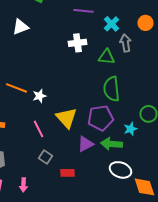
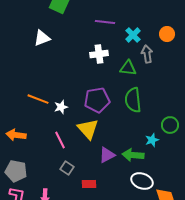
purple pentagon: (100, 118) -> (97, 100), moved

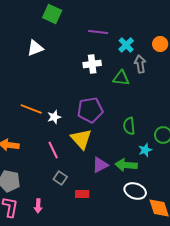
green semicircle: (133, 100) -> (129, 126), moved, size x0.7

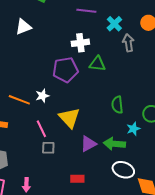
green triangle: (121, 78) -> (97, 64), moved
orange line: (31, 109) -> (19, 100), moved
purple pentagon: (90, 110) -> (65, 70), moved
gray square: (60, 178) -> (48, 148), moved, turned -32
red rectangle: (82, 194) -> (77, 179), moved

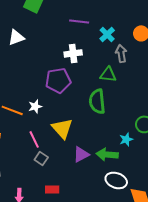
green triangle: (97, 64) -> (108, 74), moved
green semicircle: (117, 105) -> (97, 101), moved, size x1.4
gray square: (48, 148) -> (41, 158), turned 32
red rectangle: (77, 179) -> (52, 189), moved

